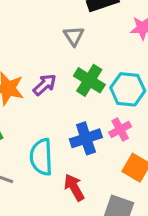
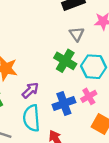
gray triangle: (74, 36) -> (77, 34), moved
purple arrow: (45, 85) -> (30, 90), moved

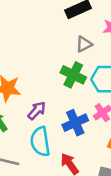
gray triangle: (77, 34) -> (84, 44), turned 42

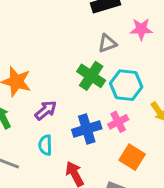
cyan semicircle: (40, 142) -> (45, 145), size x0.6

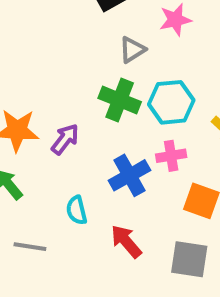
purple arrow: (46, 110) -> (65, 139), moved
pink cross: (118, 122) -> (171, 156), turned 30

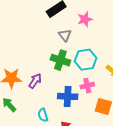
gray triangle: (132, 50) -> (65, 35), turned -32
blue cross: (129, 175) -> (68, 96), turned 36

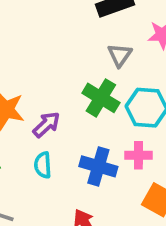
cyan semicircle: (43, 115) -> (43, 165), moved

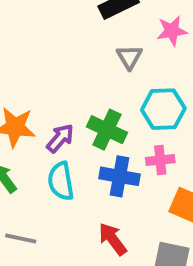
green cross: (101, 98) -> (107, 130), moved
cyan semicircle: (43, 165) -> (61, 181), size x1.4

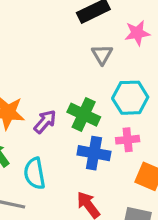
cyan semicircle: (61, 181) -> (35, 173), moved

